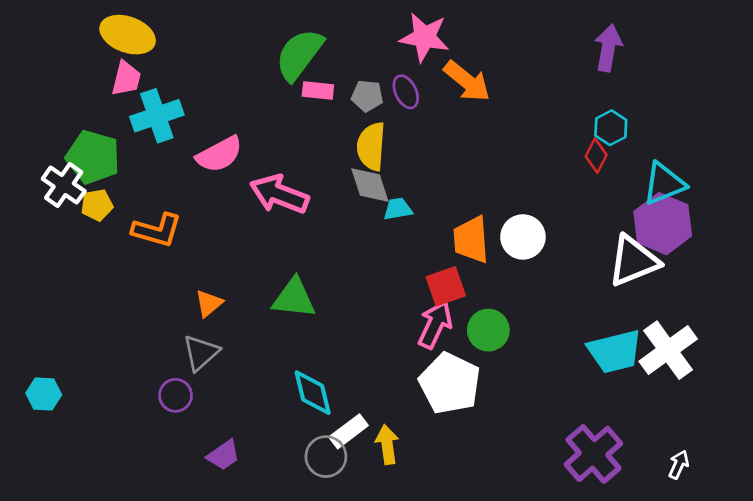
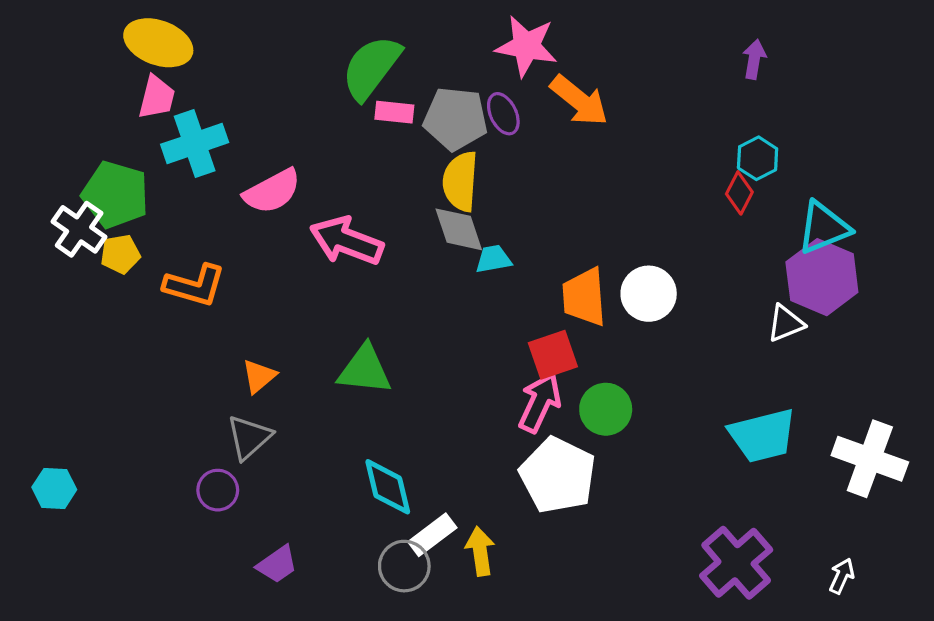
purple arrow: (608, 48) -> (754, 59), size x0.7
gray pentagon: (367, 96) -> (455, 119), size x1.6
white triangle: (633, 261) -> (786, 323), size x0.6
white cross: (668, 350) -> (870, 459), moved, turned -34

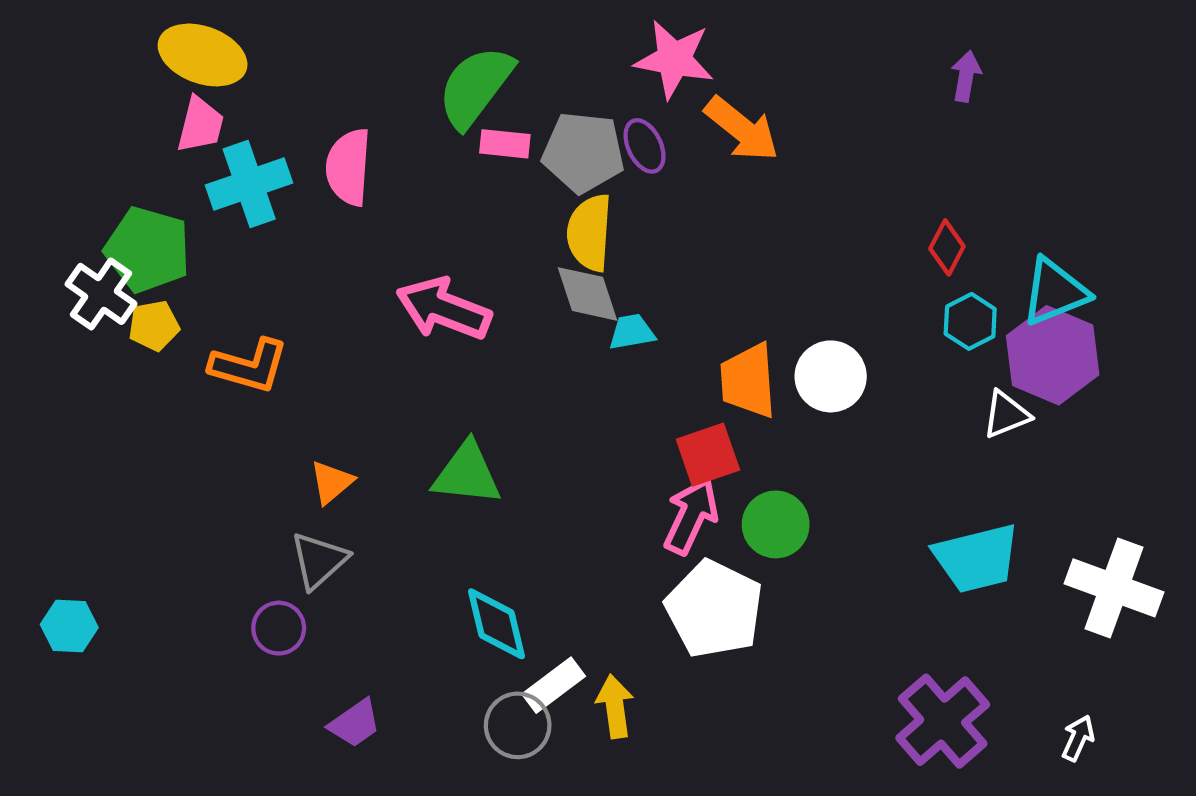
cyan hexagon: (758, 158) -> (970, 321), moved
pink semicircle: (272, 191) -> (348, 167), moved, turned 122

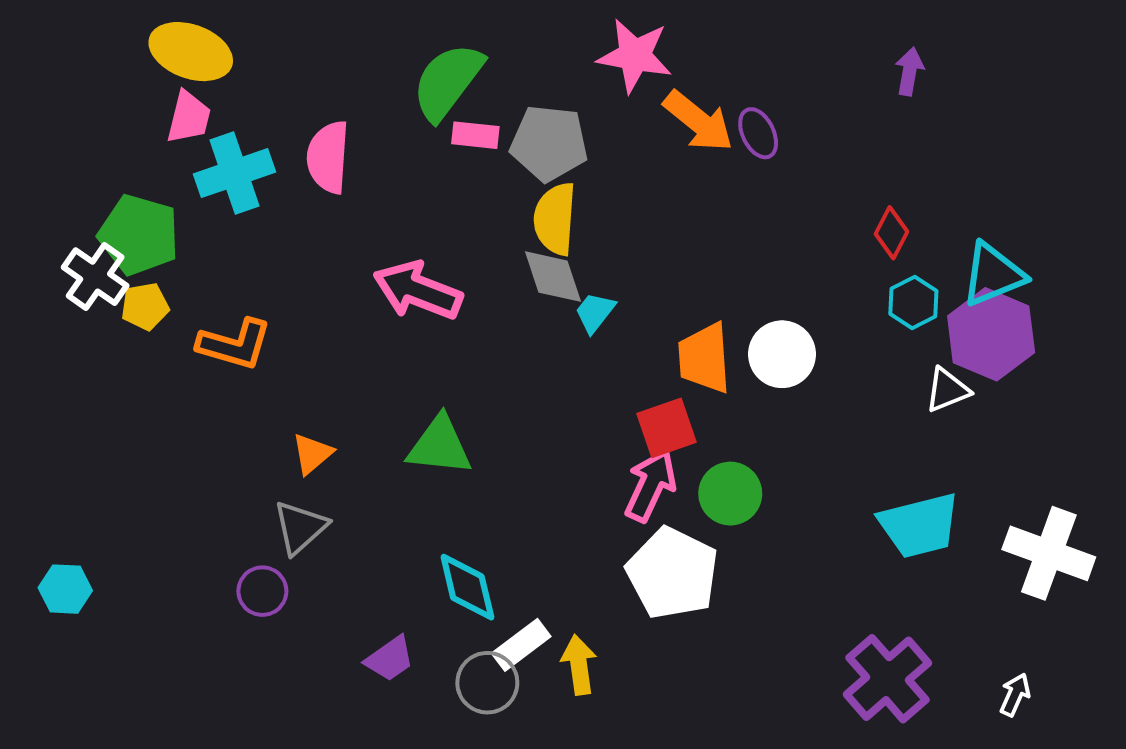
purple ellipse: (645, 146) -> (758, 133), moved
cyan trapezoid: (632, 332) -> (595, 312), turned -42
purple trapezoid: (355, 723) -> (390, 659), moved

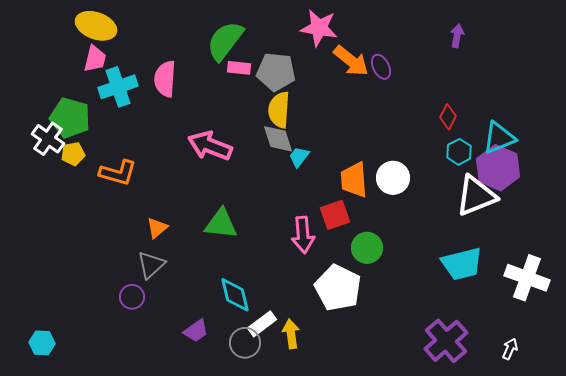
white triangle: (947, 390) -> (476, 196), size x1.8
pink arrow: (651, 486) -> (303, 235), moved, turned 150
cyan hexagon: (65, 589) -> (42, 343), moved

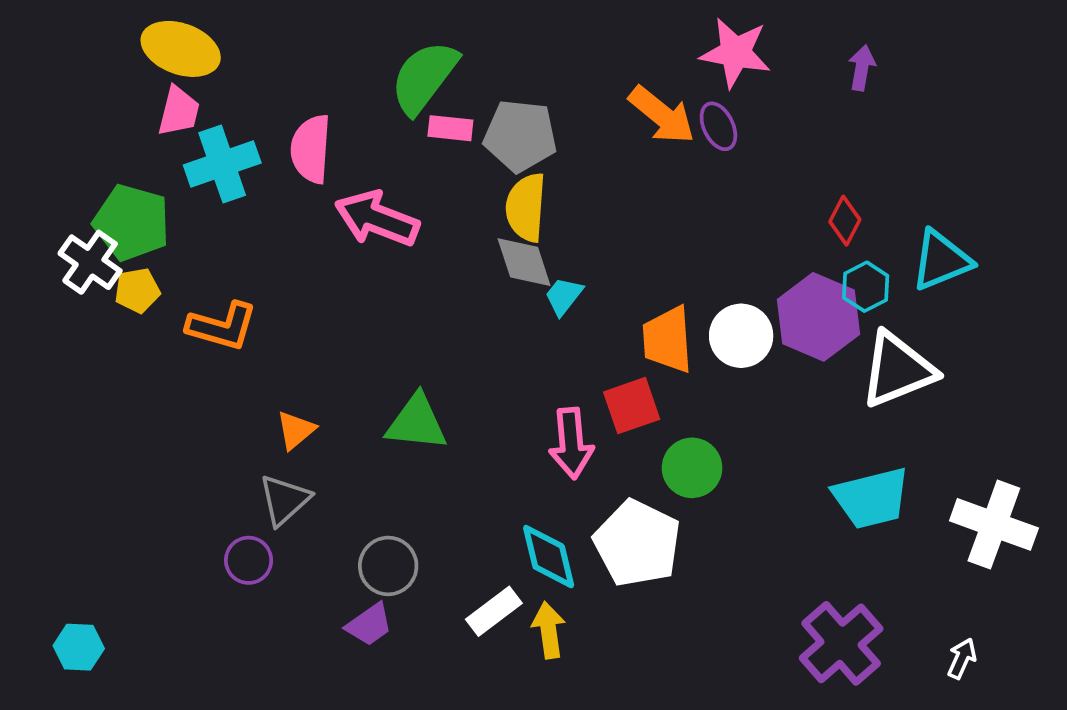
pink star: (319, 28) -> (735, 53), moved
pink arrow: (210, 146) -> (377, 219), moved
purple hexagon: (498, 168) -> (818, 317), moved
cyan diamond: (235, 295) -> (549, 557), moved
gray circle: (245, 343) -> (388, 566), moved

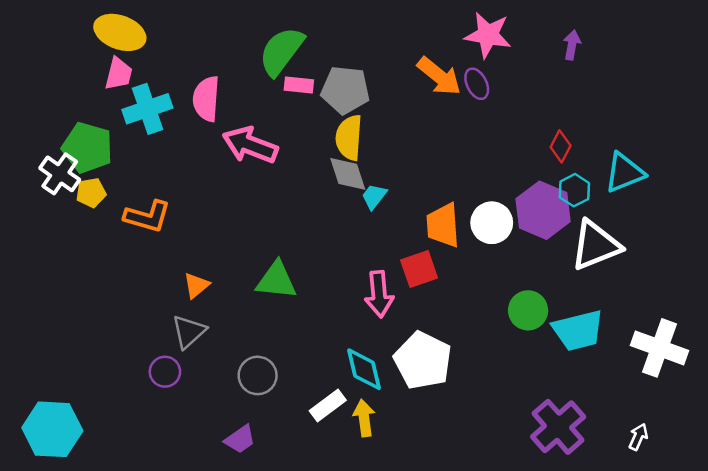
green circle: (692, 468) -> (528, 310), moved
purple trapezoid: (369, 624) -> (240, 439), moved
cyan hexagon: (79, 647) -> (52, 429), size x1.8

